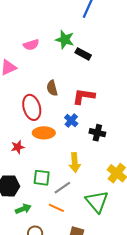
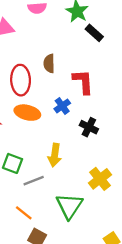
red L-shape: (84, 96) -> (83, 82), turned 65
orange line: (56, 208) -> (24, 213), moved

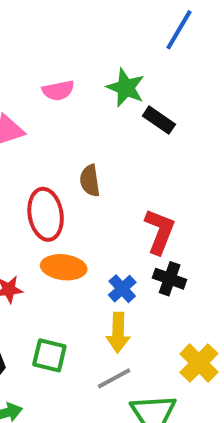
red L-shape: (83, 82) -> (160, 231), moved, turned 32
blue cross: (62, 106) -> (122, 289), moved
gray line: (34, 181) -> (114, 378), moved

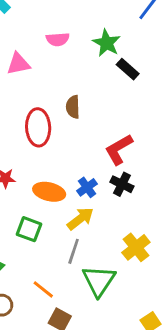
red L-shape: (160, 231) -> (119, 149), turned -148
orange ellipse: (64, 267) -> (49, 192), moved
yellow arrow: (118, 333) -> (80, 219), turned -136
gray line: (114, 378) -> (74, 251), turned -50

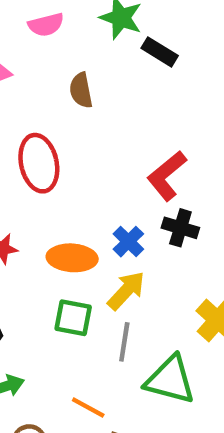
brown semicircle: (73, 107) -> (81, 90), moved
green square: (29, 229) -> (73, 318), moved
green triangle: (99, 281) -> (170, 380), turned -39

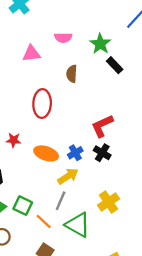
green square: (73, 318) -> (23, 206), moved
orange line: (88, 407) -> (44, 221), moved

